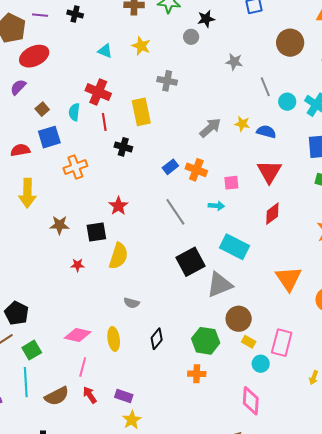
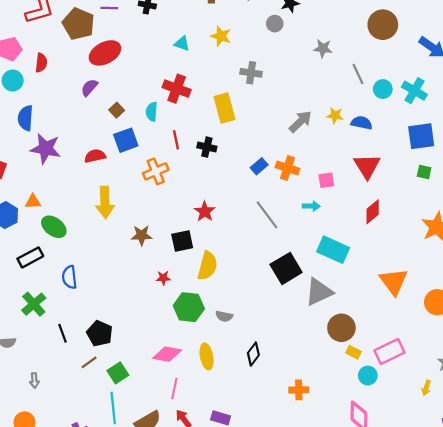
red line: (104, 122) -> (176, 140), moved
green hexagon: (206, 341) -> (189, 307), moved
pink rectangle: (282, 343) -> (390, 352), turned 52

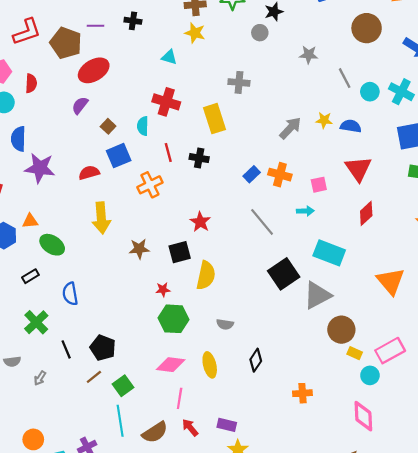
yellow star: (221, 36) -> (195, 33), moved
black rectangle: (30, 257) -> (30, 276), size x0.7
green hexagon: (189, 307) -> (173, 319), moved
gray arrow: (34, 380) -> (40, 378), moved, turned 40

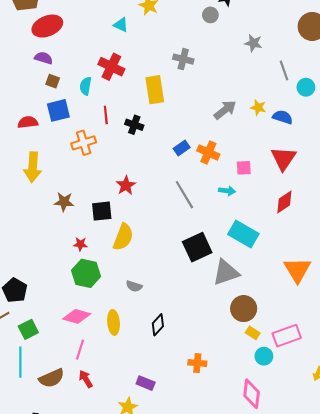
purple semicircle: (80, 105) -> (44, 58), moved, turned 60
brown square: (108, 126) -> (53, 81), turned -32
purple rectangle: (227, 425) -> (146, 383), moved

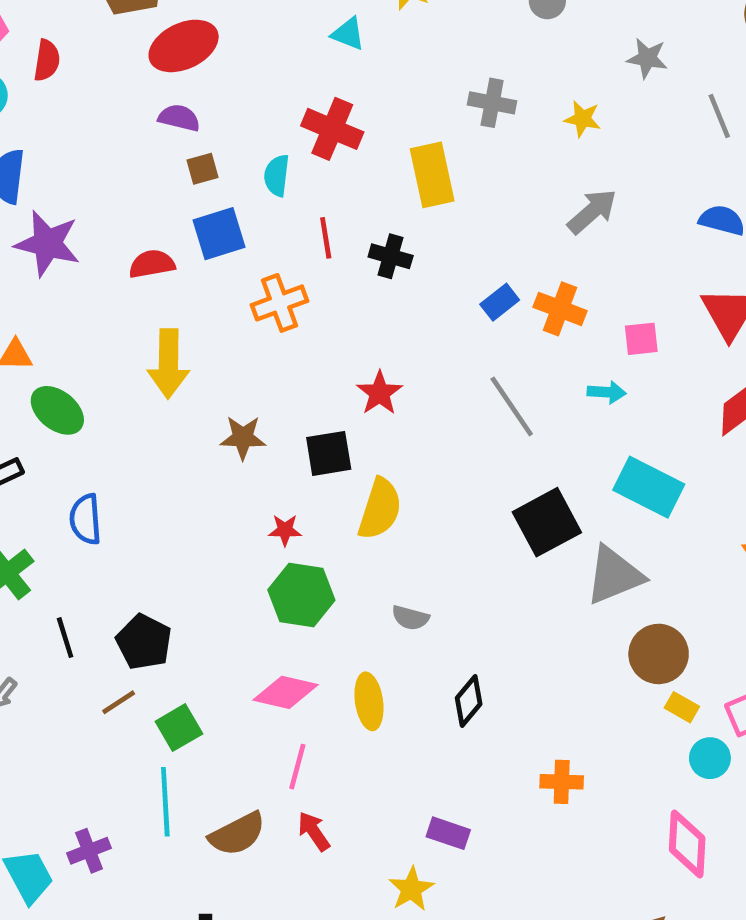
brown square: (53, 81) -> (203, 169), turned -32
yellow star: (258, 107) -> (583, 119), moved

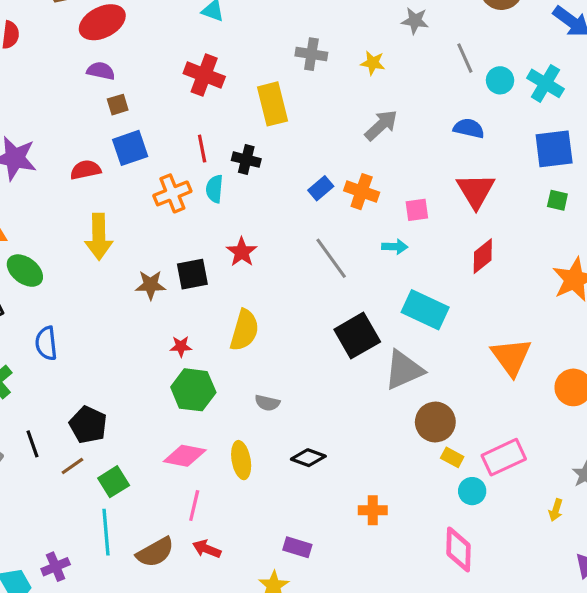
cyan semicircle: (277, 175) -> (214, 189), moved
black square: (329, 453) -> (192, 274), moved
black line: (65, 638) -> (33, 444), moved
black diamond: (469, 701) -> (308, 458), turned 72
red arrow: (314, 831) -> (207, 549), turned -32

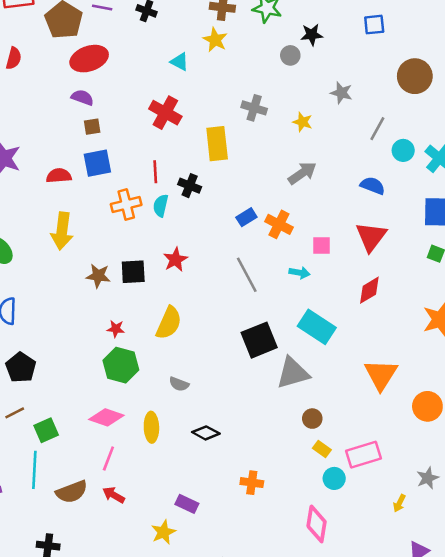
gray line: (465, 58) -> (377, 129), turned 45
brown circle: (435, 422) -> (312, 419), size x0.6
black pentagon: (88, 425) -> (21, 367), moved

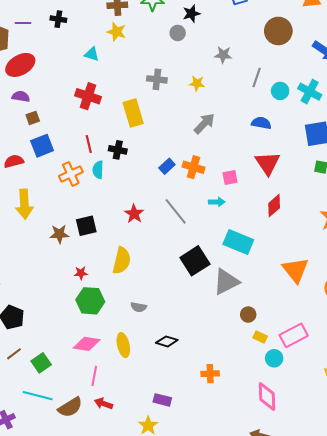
red star: (175, 260) -> (134, 214), moved
cyan line: (34, 470) -> (38, 396), turned -68

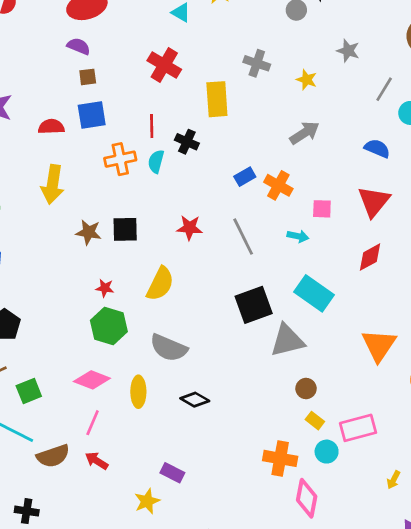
red star: (134, 214) -> (190, 228), turned 30
gray semicircle: (139, 307) -> (169, 348), size x1.8
orange cross: (210, 374) -> (280, 458), moved, size x1.4

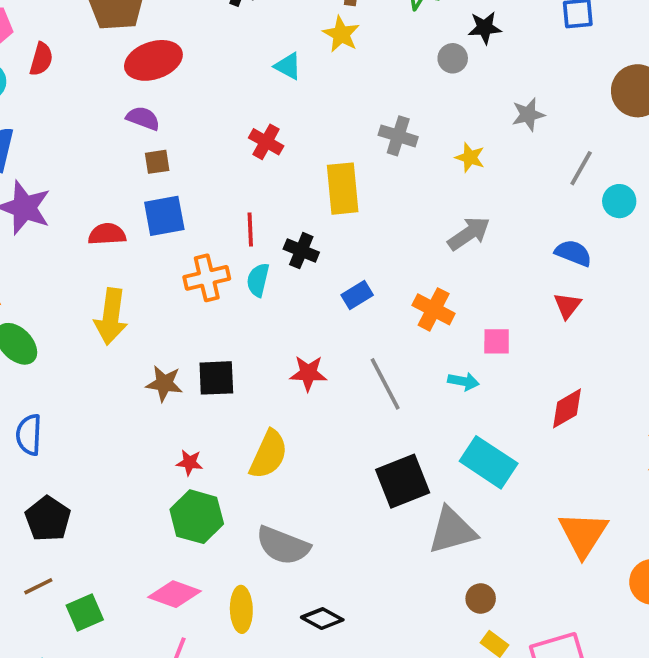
gray star: (348, 51) -> (528, 115), turned -30
red cross: (164, 65) -> (266, 142), size x0.7
blue rectangle: (245, 177) -> (357, 295), moved
red triangle: (374, 201) -> (567, 306), moved, size x0.6

